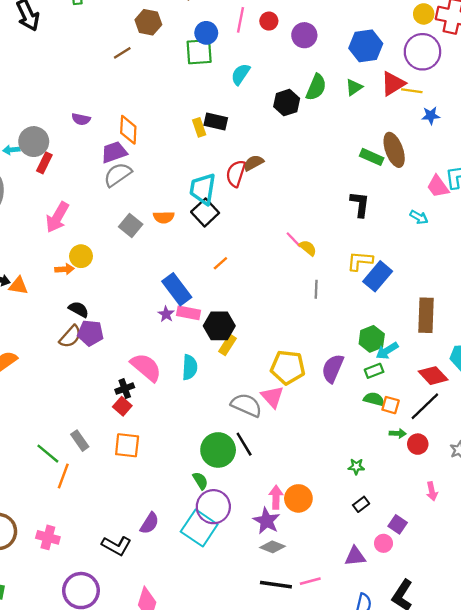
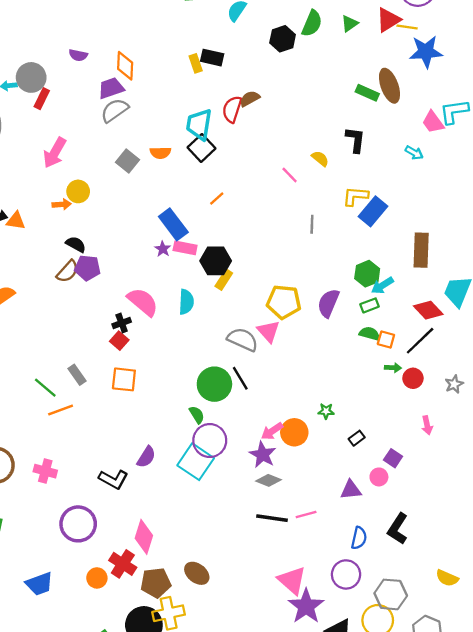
blue star: (431, 116) -> (426, 52), size x1.8
yellow semicircle: (308, 248) -> (320, 159), moved
green star: (356, 467) -> (326, 411), moved
orange line: (63, 476) -> (61, 410), turned 50
pink arrow: (276, 497) -> (272, 431), turned -125

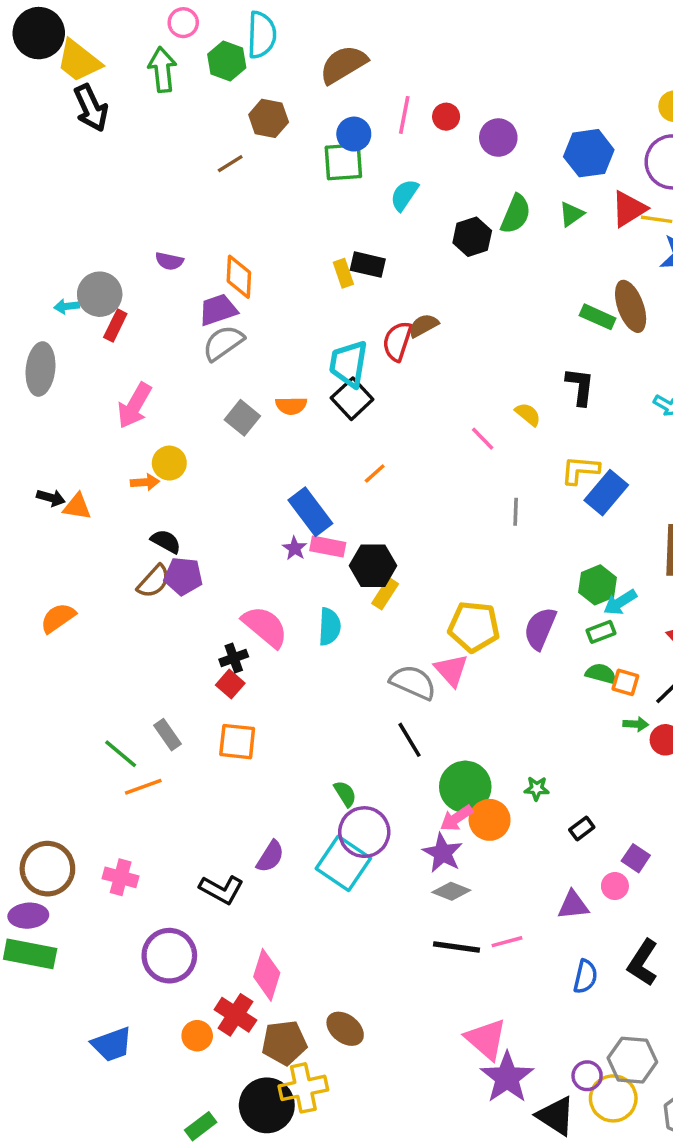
green circle: (214, 384) -> (465, 787), moved
purple circle: (346, 574) -> (587, 1076), moved, size x0.7

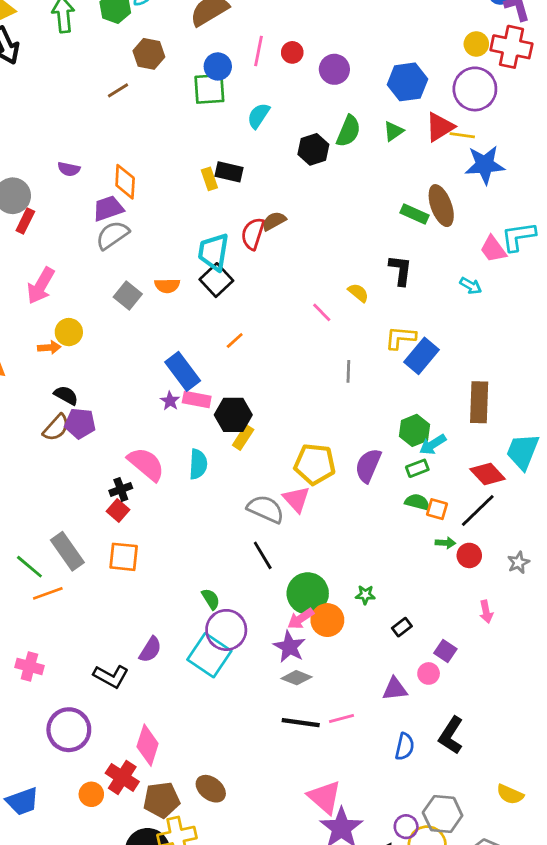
gray rectangle: (168, 735) -> (67, 551), size x1.5

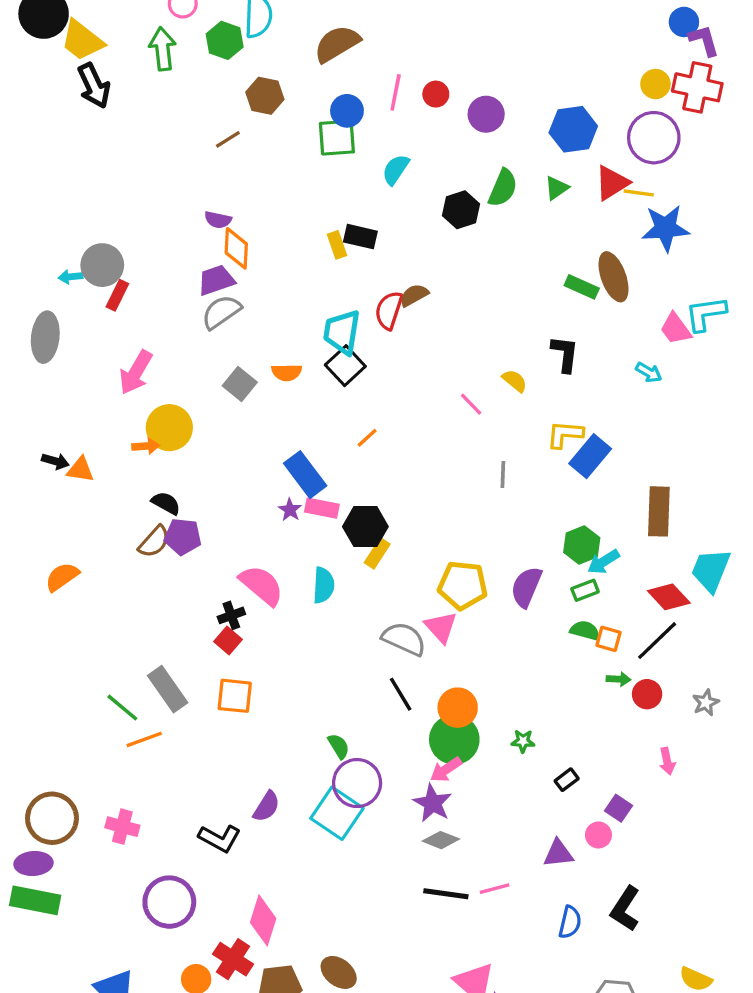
purple semicircle: (69, 169) -> (218, 220), moved
yellow circle: (69, 332) -> (169, 428), size x1.4
orange circle: (327, 620) -> (458, 708), moved

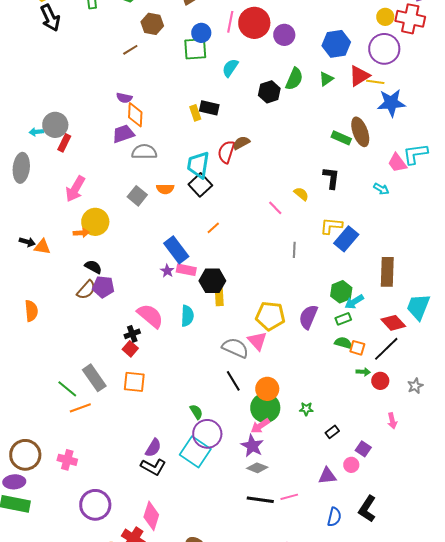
red circle: (436, 94) -> (254, 23), size x2.0
gray semicircle: (221, 312) -> (144, 152), moved, turned 35
yellow rectangle: (377, 553) -> (219, 297), turned -36
orange semicircle: (62, 577) -> (31, 311), turned 120
black L-shape: (220, 838) -> (153, 467), moved

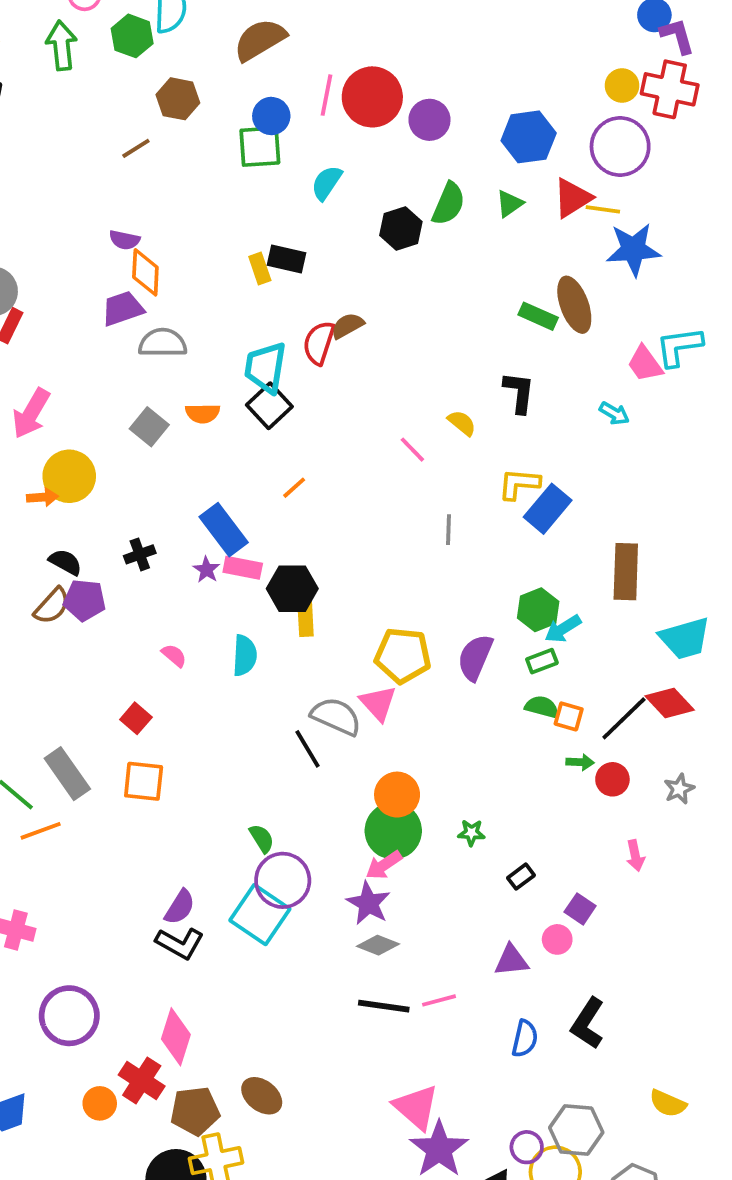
cyan trapezoid: (418, 307) -> (685, 638), turned -128
pink semicircle: (150, 316) -> (174, 655), size x0.5
red diamond: (393, 323) -> (670, 703), moved
black cross: (132, 334) -> (140, 554), moved
black line: (233, 381) -> (307, 749), moved

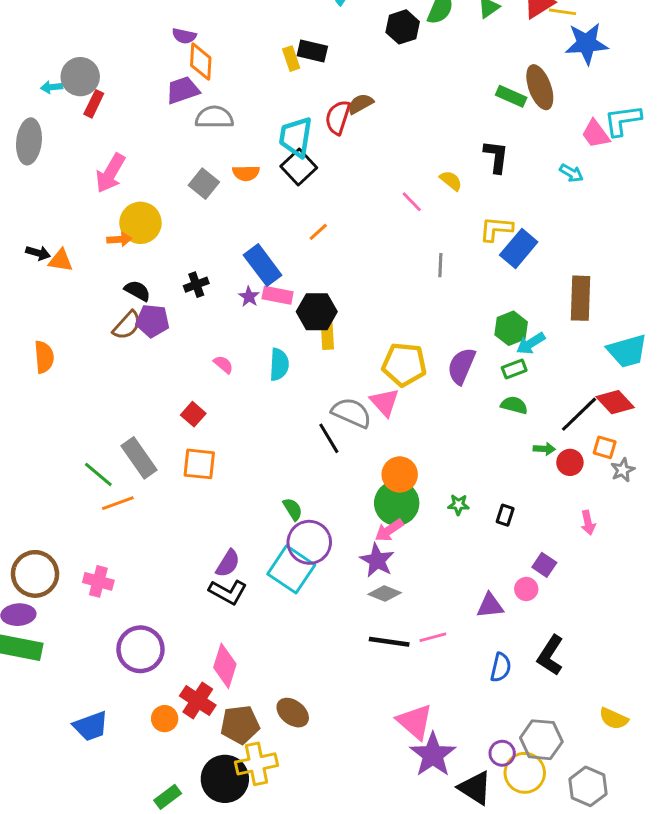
orange square: (569, 716) -> (605, 447), moved
black rectangle: (521, 877) -> (505, 515), moved, turned -35

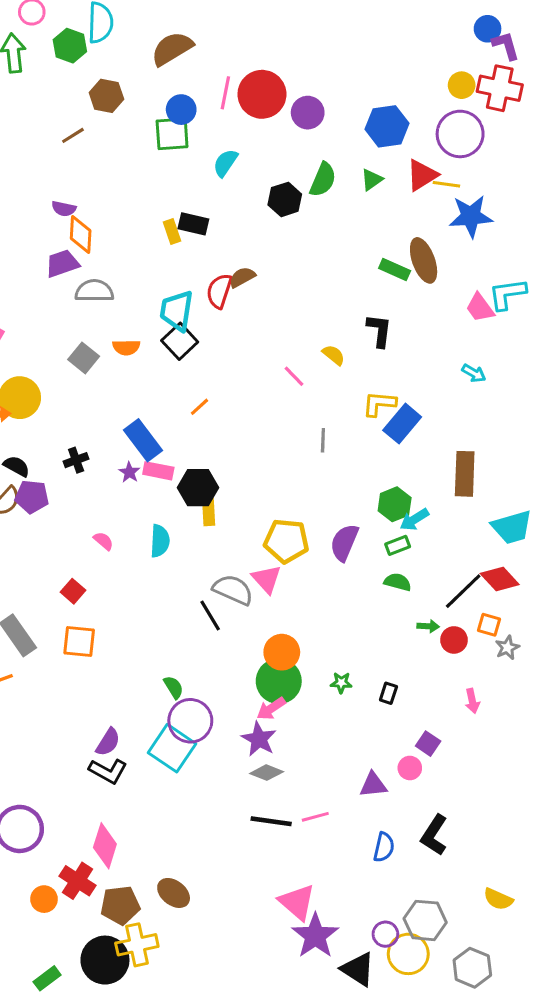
cyan arrow: (571, 173) -> (474, 373), moved

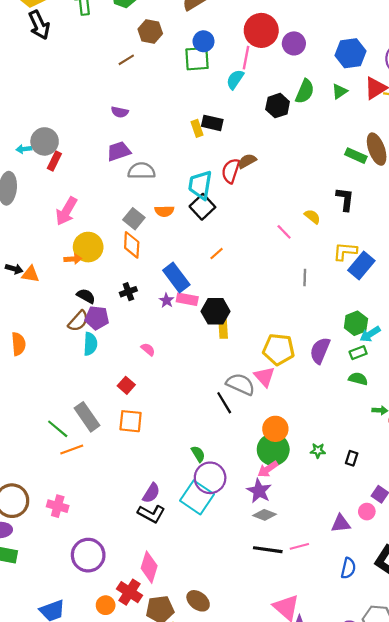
pink line: (225, 93) -> (246, 58), moved
orange diamond: (81, 235) -> (132, 245), moved
cyan semicircle: (160, 541) -> (90, 344), moved

